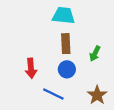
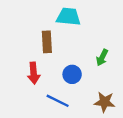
brown rectangle: (66, 44) -> (47, 42), moved
brown star: (97, 95) -> (105, 102), turned -30

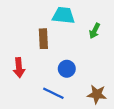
green arrow: (102, 58) -> (95, 31), moved
red arrow: (34, 73) -> (19, 68), moved

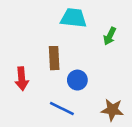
brown rectangle: (43, 39) -> (54, 58), moved

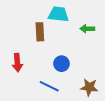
green arrow: (110, 36) -> (87, 29), turned 64
brown rectangle: (54, 58) -> (40, 32), moved

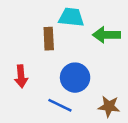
green arrow: (87, 29) -> (106, 35), size x1.5
blue circle: (62, 64) -> (75, 78), size x1.5

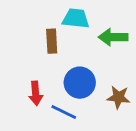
red arrow: (21, 76) -> (36, 93), moved
brown star: (109, 106) -> (118, 97), moved

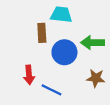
green arrow: (113, 37) -> (92, 43), moved
blue circle: (80, 83) -> (64, 52), moved

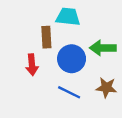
red arrow: (29, 75) -> (32, 65), moved
blue line: (52, 90) -> (69, 92), moved

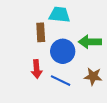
red arrow: (32, 65) -> (37, 69), moved

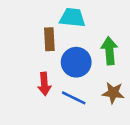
green arrow: (90, 42) -> (109, 51), turned 85

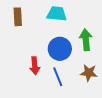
brown rectangle: (49, 39) -> (18, 17), moved
blue line: (74, 98) -> (58, 77), turned 42

